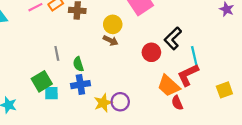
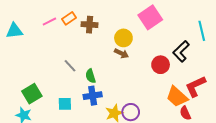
gray line: (57, 53) -> (70, 66), turned -32
cyan line: (194, 57) -> (202, 31), moved
green square: (42, 81) -> (32, 94), moved

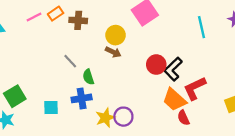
black L-shape: (181, 51) -> (173, 69), moved
gray line: (70, 66) -> (70, 61), moved
green semicircle: (91, 76) -> (88, 77), moved

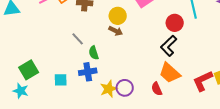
red circle: (156, 65) -> (175, 23), moved
red L-shape: (195, 88) -> (203, 81), moved
red semicircle: (183, 118) -> (157, 89), moved

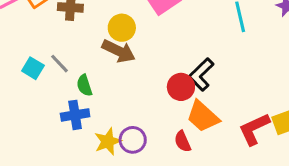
red circle: (175, 23) -> (181, 87), moved
brown arrow: (116, 31) -> (119, 51), size x1.5
cyan square: (61, 80) -> (33, 68), moved, turned 32

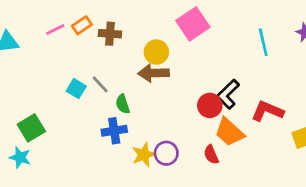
brown arrow: (119, 51) -> (154, 73), turned 152
red L-shape: (254, 129) -> (267, 111), moved, turned 48

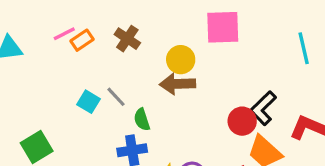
pink square: (193, 24) -> (223, 27), turned 32
orange rectangle: (82, 25) -> (82, 40), moved
brown cross: (110, 34) -> (127, 39), turned 30

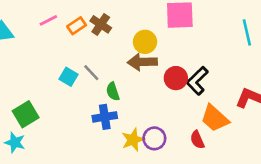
orange rectangle: (82, 40) -> (77, 26), moved
black L-shape: (263, 108) -> (197, 81), moved
red circle: (242, 121) -> (176, 78), moved

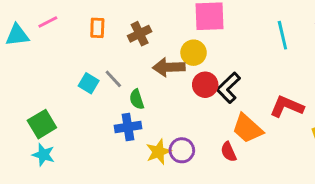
pink line: (48, 20) -> (48, 22), moved
brown cross: (101, 24) -> (140, 34), moved, turned 30
orange rectangle: (77, 26) -> (97, 28), turned -54
yellow circle: (145, 42) -> (194, 53), moved
cyan star: (15, 142) -> (43, 155), moved

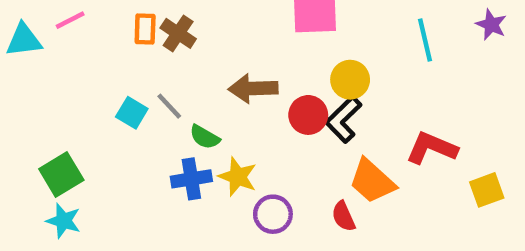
brown cross: (140, 34) -> (178, 33), moved, turned -30
yellow circle: (194, 53) -> (350, 80), moved
green semicircle: (137, 99) -> (205, 137), turned -42
yellow star: (159, 152) -> (238, 177), moved, turned -30

